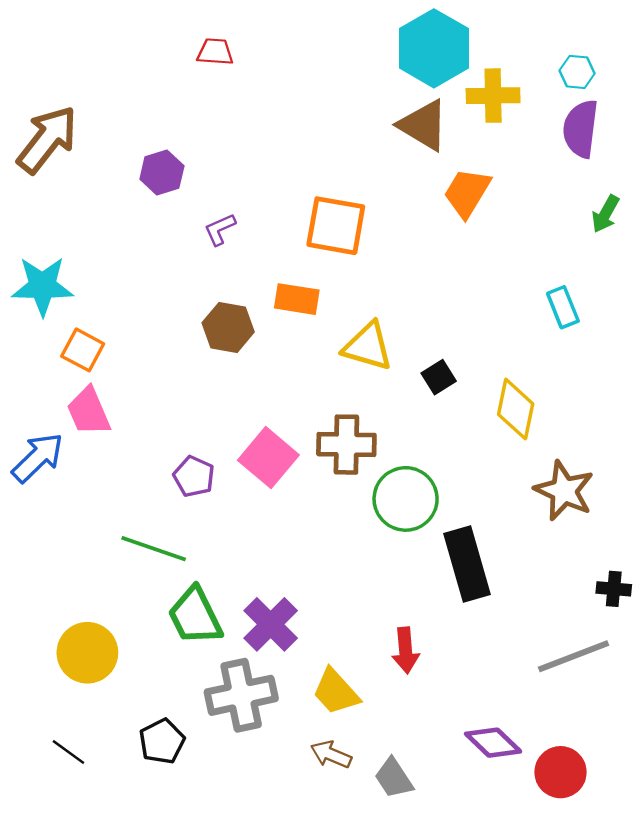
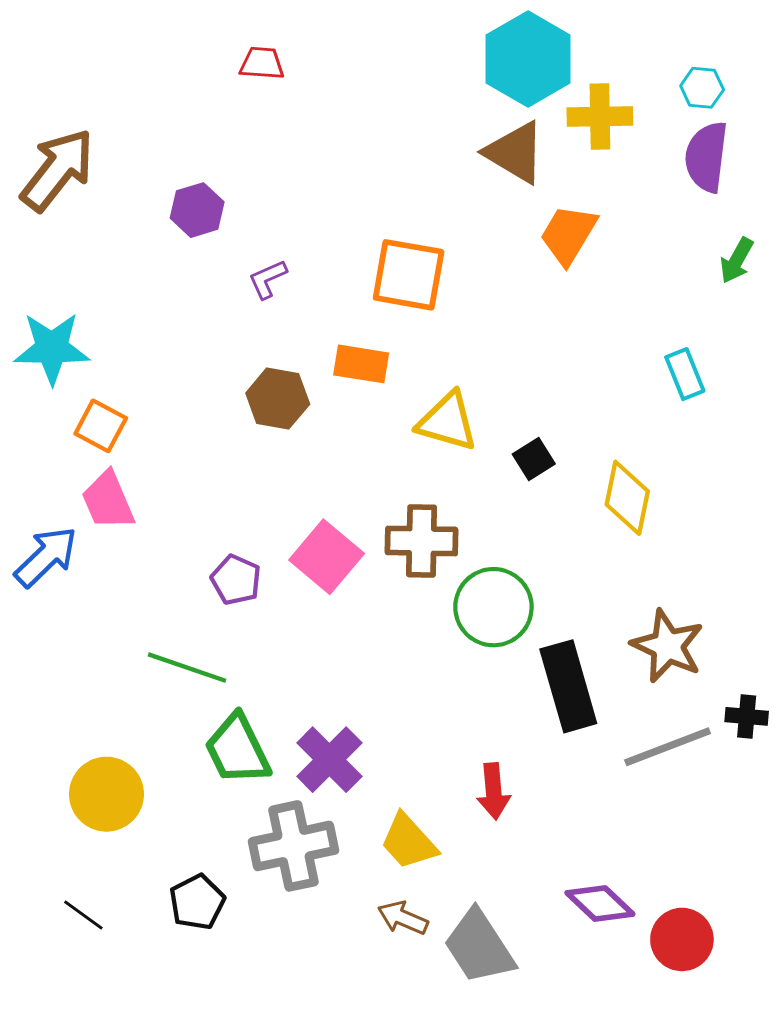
brown star: (564, 491) -> (668, 646), moved
gray line: (574, 656) -> (668, 747), moved
gray trapezoid: (394, 778) -> (479, 947), size x1.5

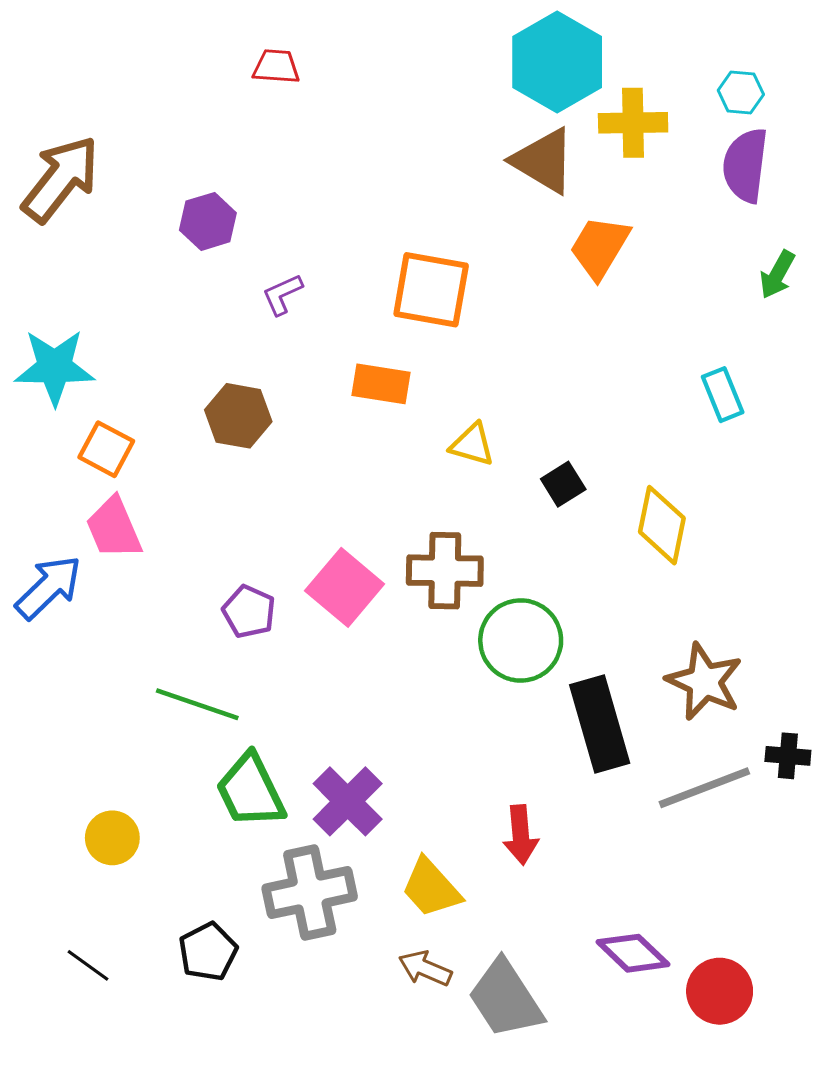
brown hexagon: (278, 399) -> (238, 416), moved
yellow triangle: (447, 422) -> (472, 445), size x0.7
yellow circle: (106, 794) -> (112, 838), size x0.7

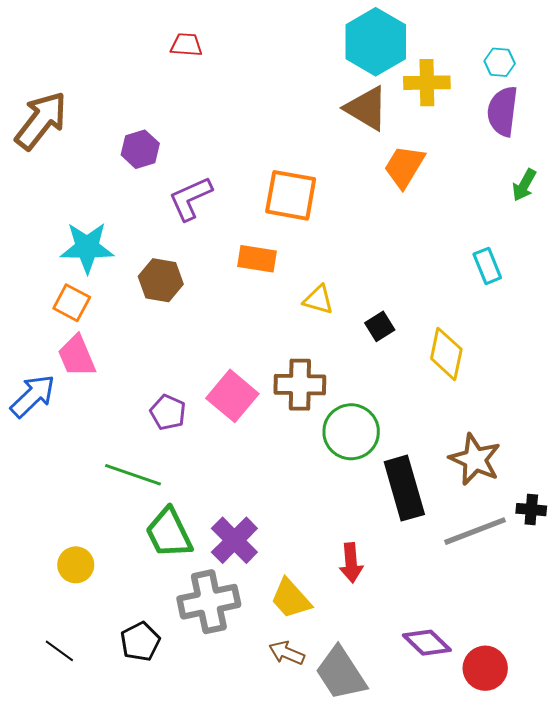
purple L-shape: (282, 294) -> (190, 198), size x1.6
cyan star: (55, 367) -> (87, 247), moved

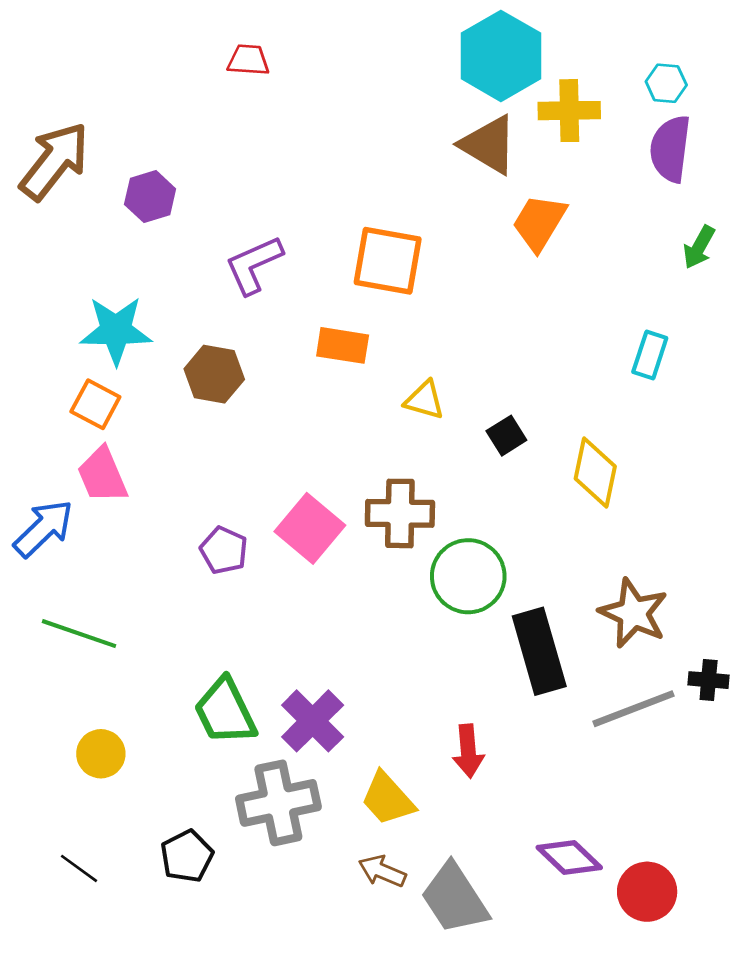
purple hexagon: (140, 149) -> (150, 197), moved
cyan rectangle: (487, 266) -> (650, 355), turned 40
green line: (133, 475) -> (79, 634), moved

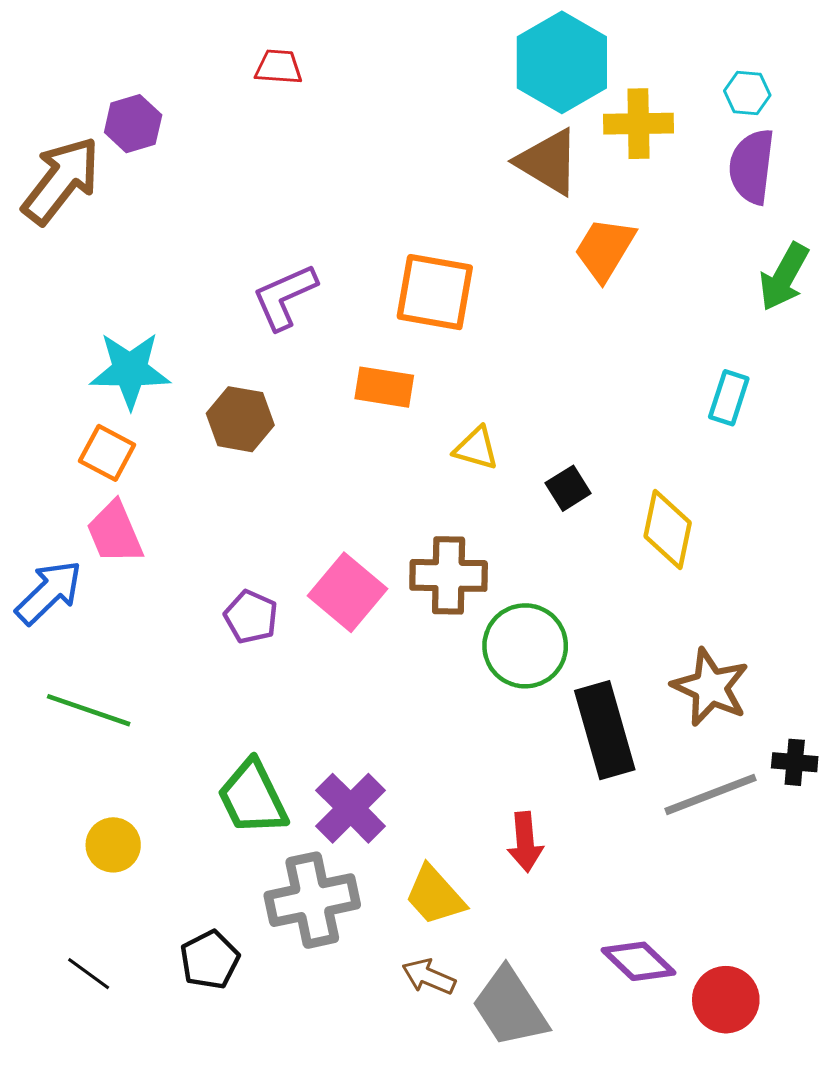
purple hexagon: (150, 197) -> (133, 124), moved
green arrow: (699, 247) -> (784, 277), size x1.4

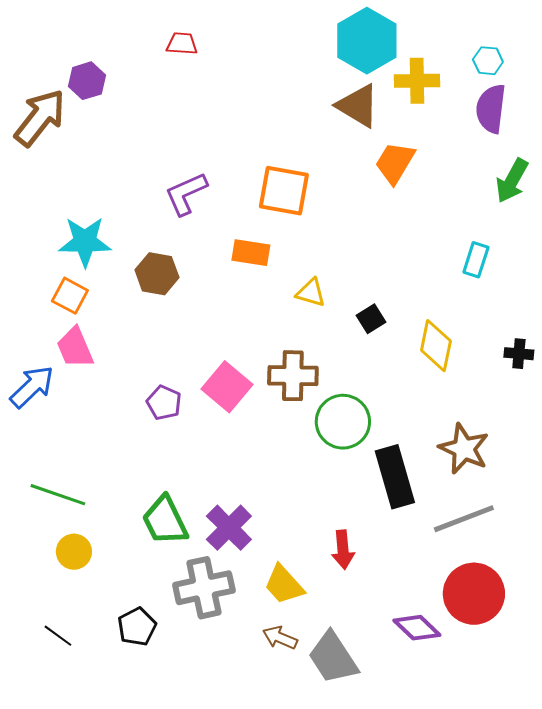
green line: (89, 710) -> (58, 495), moved
black cross: (795, 762) -> (519, 354), moved
red circle: (726, 1000) -> (474, 594), moved, size x1.4

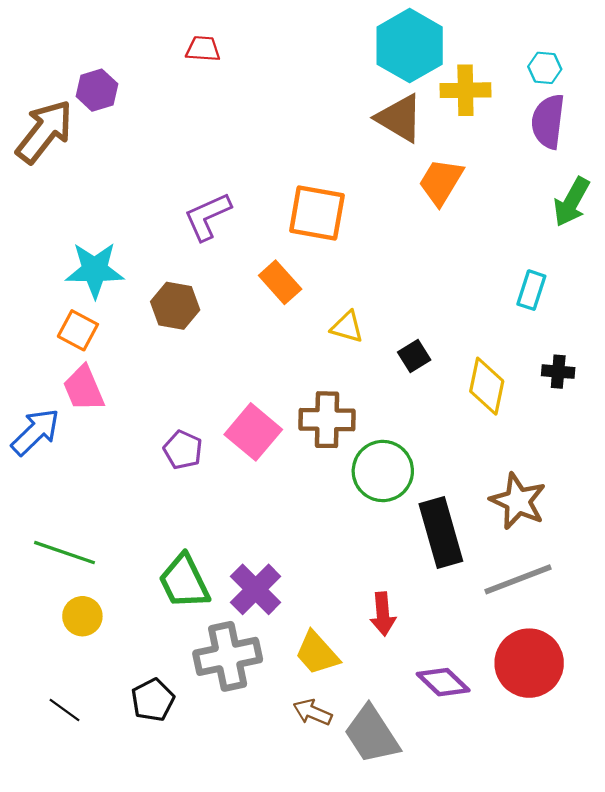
orange rectangle: (251, 253) -> (280, 282), turned 39
black cross: (519, 354) -> (558, 372), moved
purple diamond: (417, 628) -> (443, 682), moved

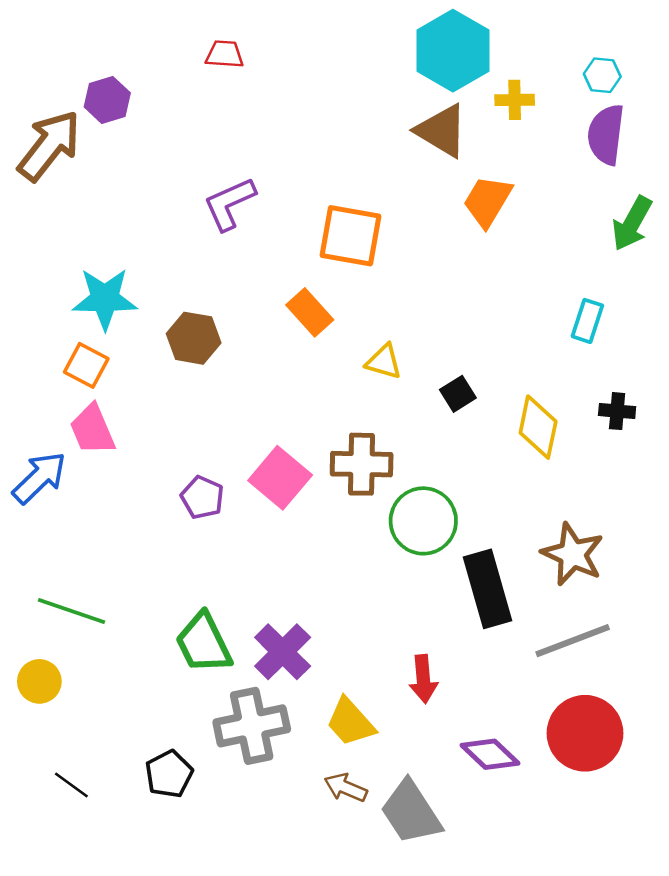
yellow cross: (465, 90) -> (515, 100), size x0.7
purple L-shape: (207, 216) -> (229, 204), moved
yellow circle: (82, 616) -> (39, 681), moved

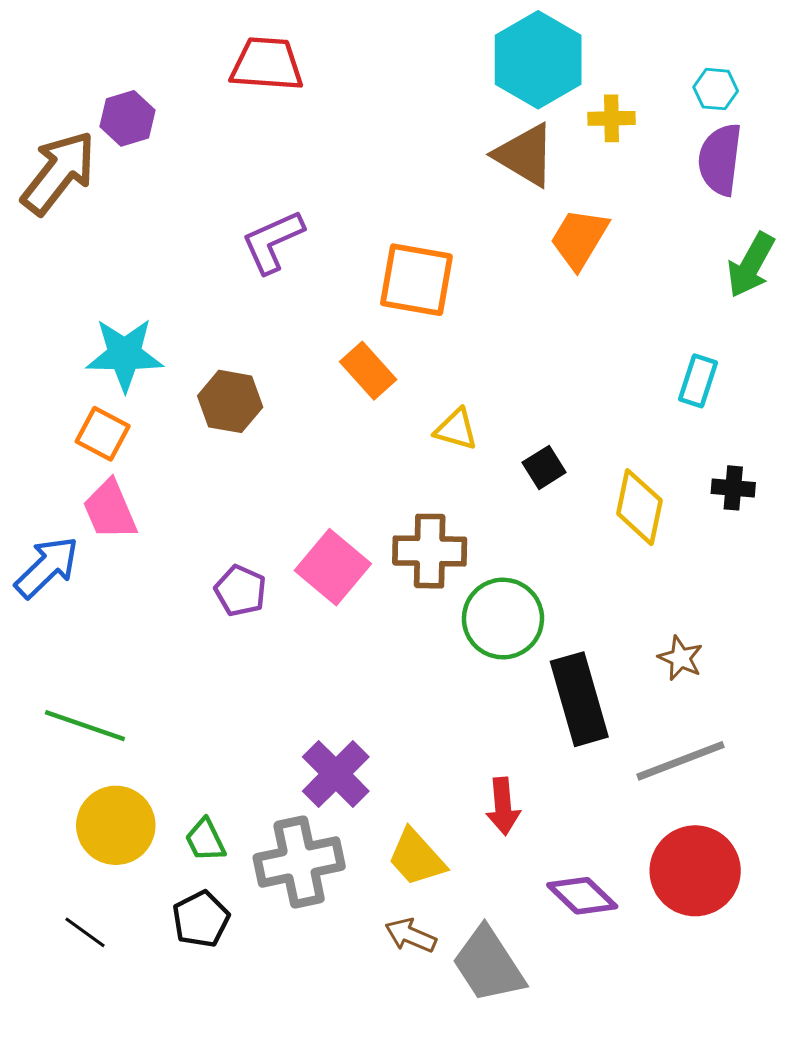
red trapezoid: (225, 54) -> (267, 64), size x1.6
brown star: (573, 554) -> (680, 658), size x0.6
green trapezoid: (204, 643) -> (205, 840), moved, size x0.6
yellow circle: (39, 681) -> (116, 825), moved, size x1.5

